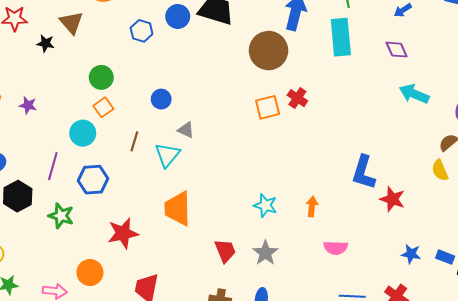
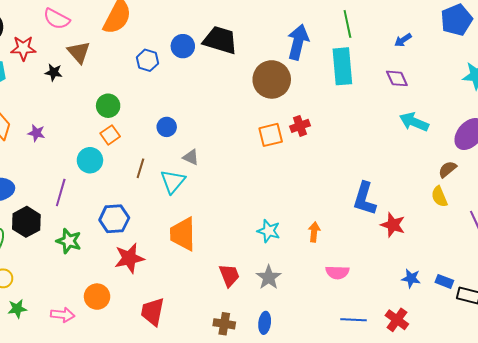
red cross: (297, 98) -> (300, 126), turned 36
blue hexagon: (93, 180) -> (114, 219), moved

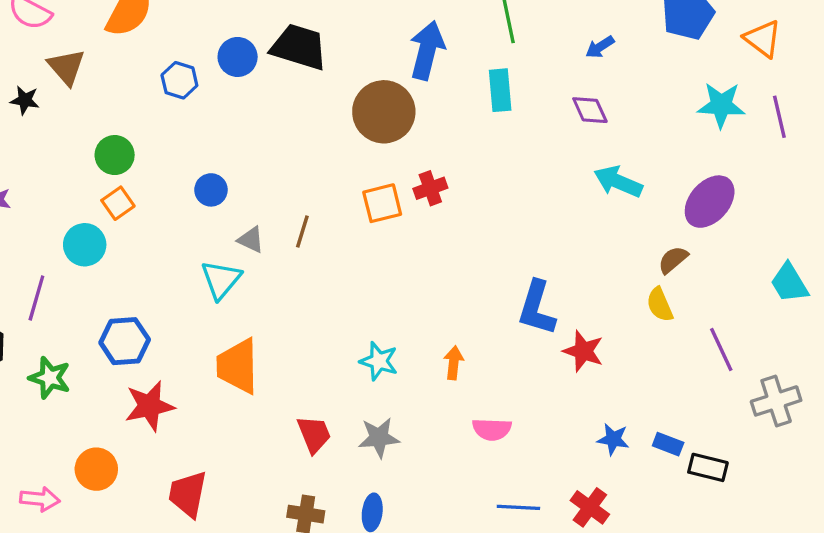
cyan rectangle: (342, 66) -> (500, 90), size x0.7
brown line: (140, 168) -> (302, 231), moved
gray star: (269, 277) -> (379, 438), turned 30

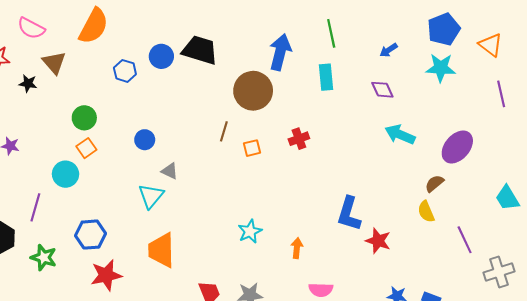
cyan star: (721, 105) -> (441, 68), moved
red cross: (430, 188) -> (299, 139), moved
orange square: (382, 203) -> (252, 148), size x0.7
brown line: (302, 231) -> (224, 131), moved
cyan star: (379, 361) -> (250, 231), moved, turned 30

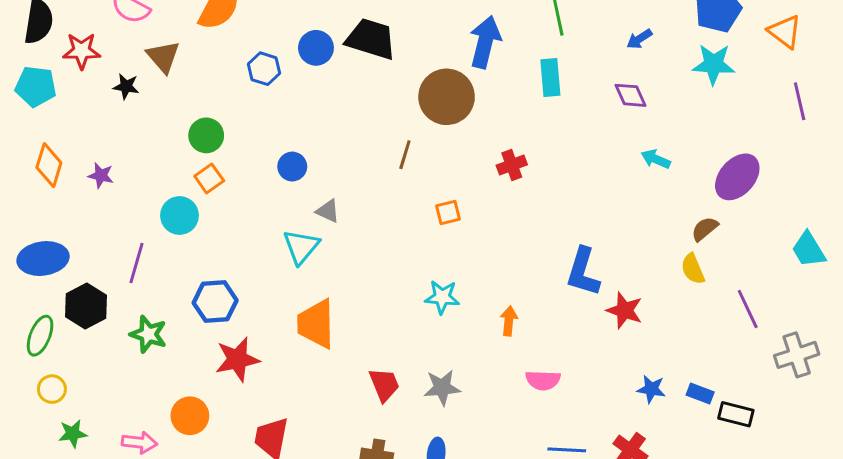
cyan arrow: (400, 134) -> (656, 159), size x0.7
orange square: (252, 148) -> (448, 213), moved
cyan star: (250, 231) -> (442, 297), turned 30

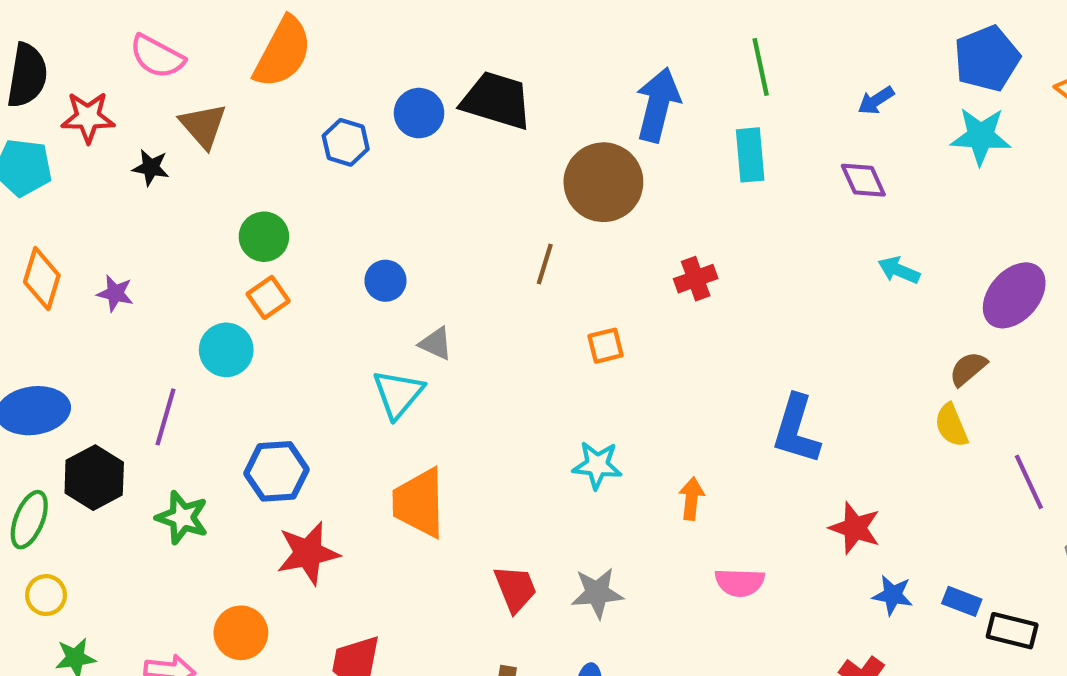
red star: (625, 310) -> (855, 528), moved

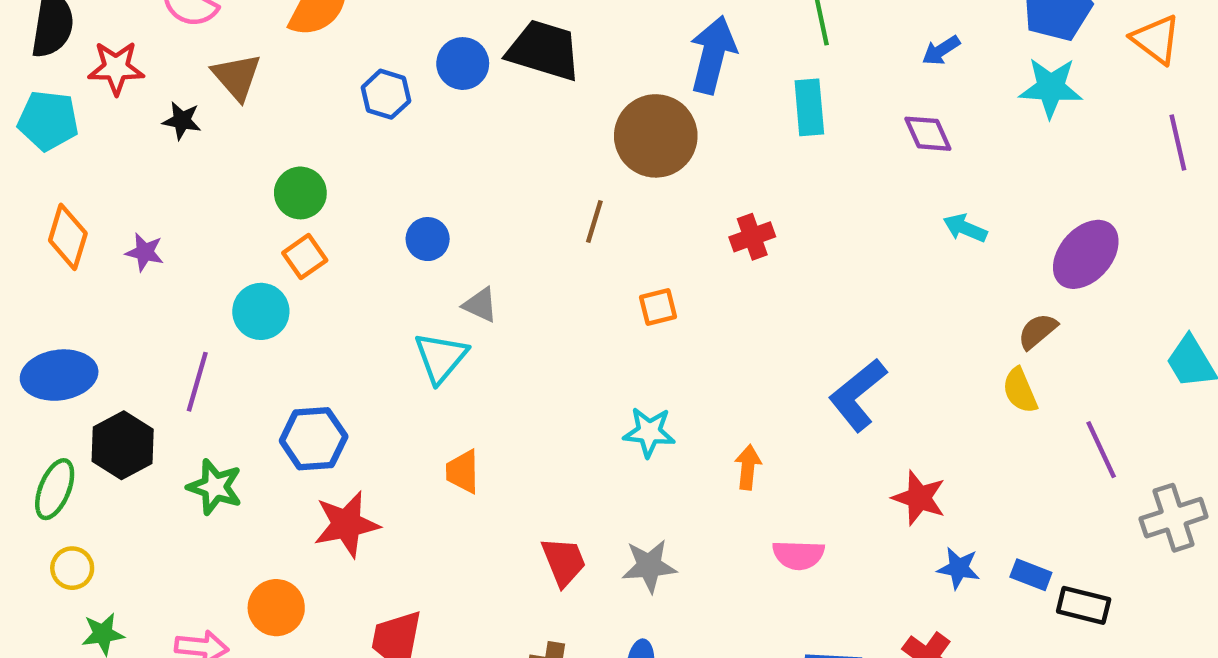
blue L-shape: (796, 429) -> (858, 395), turned 34
orange trapezoid: (419, 503) -> (463, 472), size x0.6

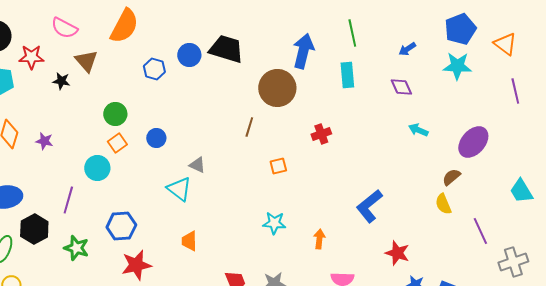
blue circle: (428, 239) -> (156, 138), moved
cyan triangle: (441, 357) -> (179, 189), turned -32

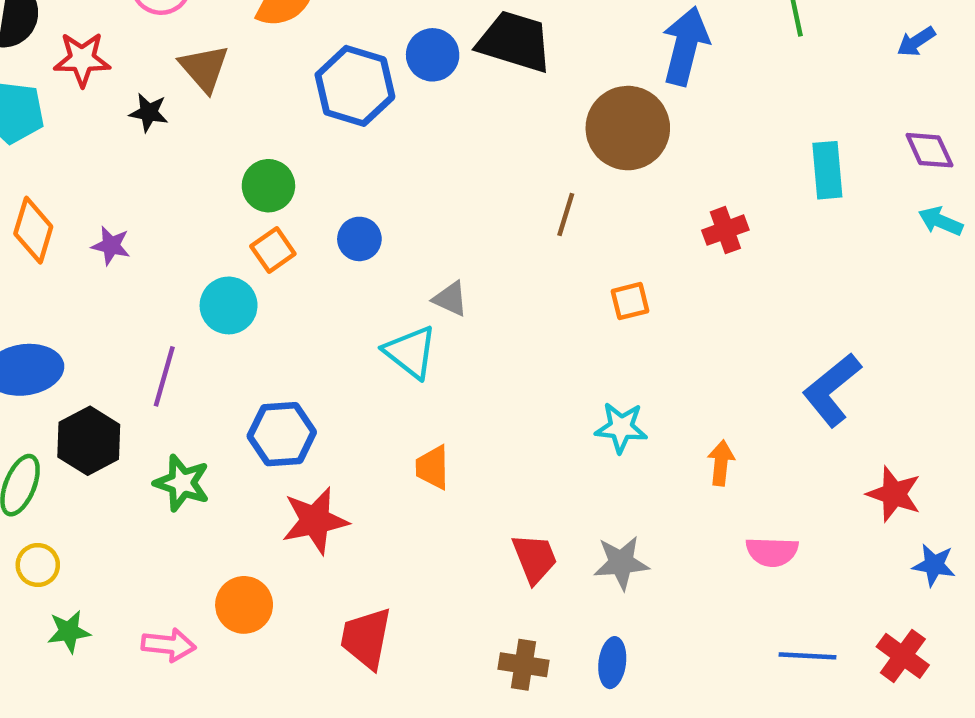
blue hexagon: (154, 69) -> (355, 86), size x1.6
cyan rectangle: (347, 75) -> (827, 170), moved
purple diamond: (401, 87) -> (929, 150), moved

